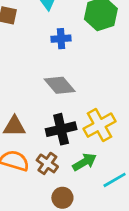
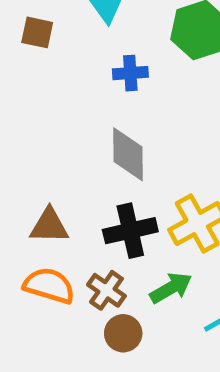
gray diamond: (60, 85) -> (128, 154), turned 40
brown circle: (62, 198) -> (123, 333), moved

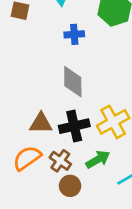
brown triangle: (49, 226) -> (41, 123), moved
orange semicircle: (49, 286) -> (27, 158), turned -52

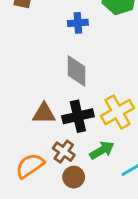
orange semicircle: (27, 158) -> (30, 166), moved

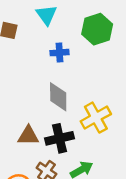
yellow cross: (118, 112) -> (96, 118), moved

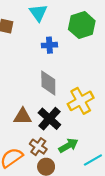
black cross: (59, 138) -> (49, 119), turned -35

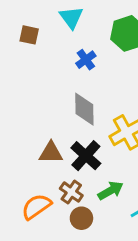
blue cross: (49, 45) -> (86, 60), turned -32

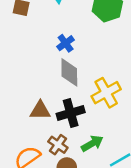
blue cross: (86, 60) -> (66, 43), moved
black cross: (86, 156) -> (71, 113), turned 32

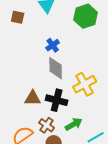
black cross: (71, 113) -> (57, 100), turned 30

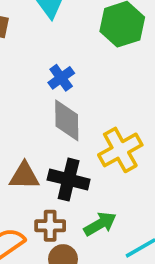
brown cross: (47, 125) -> (50, 226), turned -35

